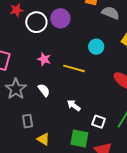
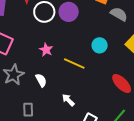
gray rectangle: (28, 121) -> (28, 110), moved

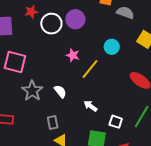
pink star: (46, 50) -> (73, 55), moved
yellow line: (74, 63) -> (90, 69), turned -65

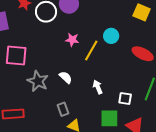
cyan circle: (112, 47) -> (111, 36), moved
white arrow: (90, 106) -> (98, 87), turned 40

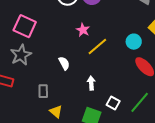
cyan circle: (111, 36) -> (134, 42), moved
gray star: (38, 81) -> (21, 55), moved
gray rectangle: (63, 109) -> (43, 91), moved

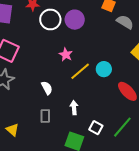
cyan circle: (134, 42) -> (104, 69), moved
gray rectangle: (43, 91) -> (45, 116), moved
yellow triangle: (56, 112) -> (12, 130), moved

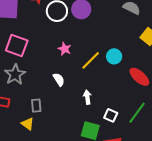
pink star: (66, 55) -> (65, 49), moved
gray rectangle: (45, 116) -> (36, 106), moved

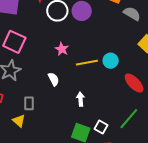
yellow line: (91, 60) -> (87, 63), turned 30
white square: (111, 115) -> (101, 127), moved

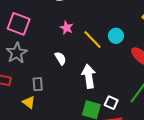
yellow line: (87, 63) -> (92, 39), turned 60
white arrow: (81, 99) -> (89, 76), size x1.6

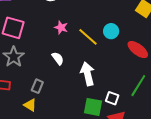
gray rectangle: (38, 84) -> (37, 86), turned 32

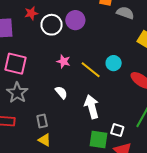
gray rectangle: (37, 86) -> (42, 121), turned -32
yellow triangle: (30, 105) -> (45, 140), moved

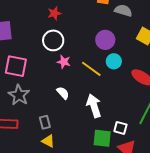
red star: (31, 13) -> (54, 13), moved
purple circle: (75, 20) -> (105, 40), moved
white circle: (52, 25) -> (53, 40), moved

